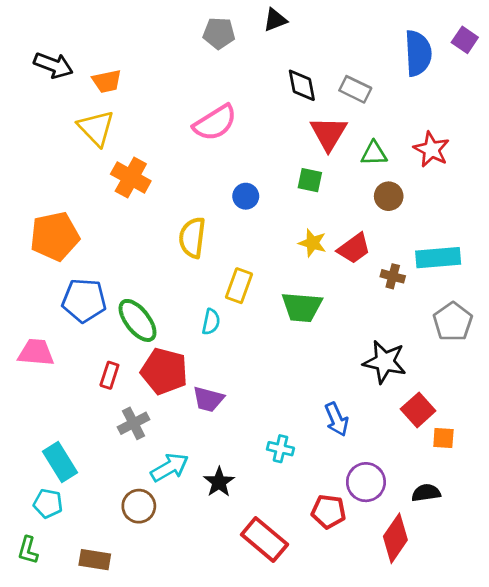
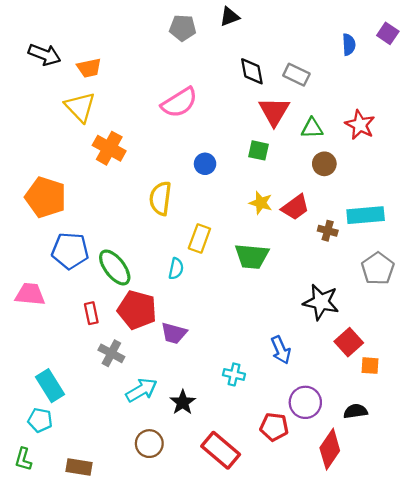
blue semicircle: (418, 53) -> (349, 45), size x0.6
orange pentagon: (55, 236) -> (46, 197), turned 30
red rectangle: (109, 375) -> (91, 313), turned -30
gray cross: (133, 423) -> (111, 353), turned -35
brown circle: (139, 506) -> (149, 444), moved

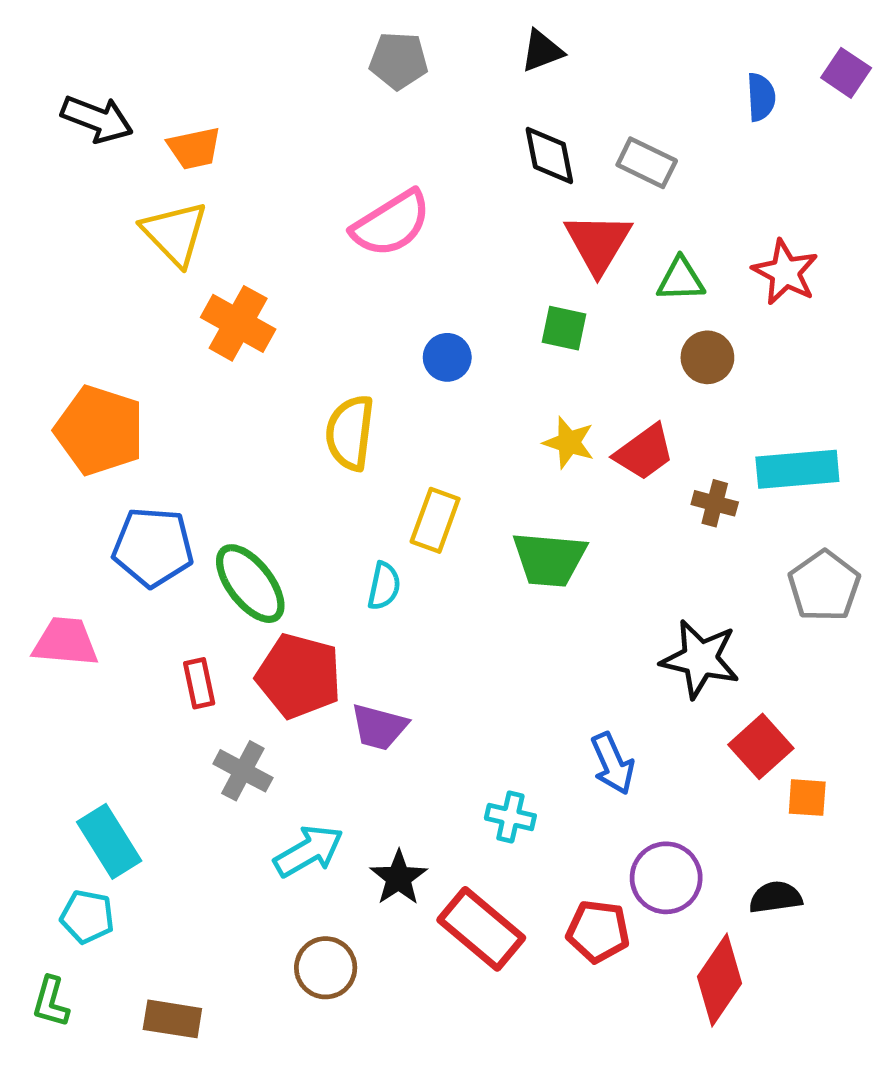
black triangle: (230, 17) -> (542, 51), moved
red rectangle: (221, 450) -> (481, 929), moved

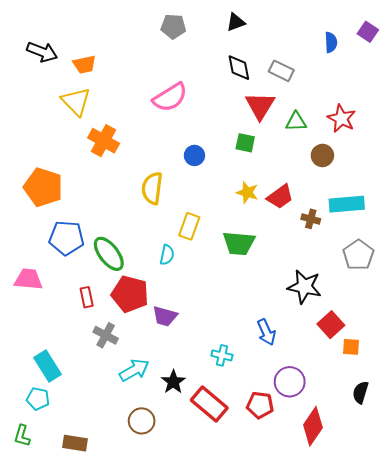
brown circle: (707, 357) -> (322, 155), moved
black semicircle: (776, 897) -> (361, 392), moved, turned -65

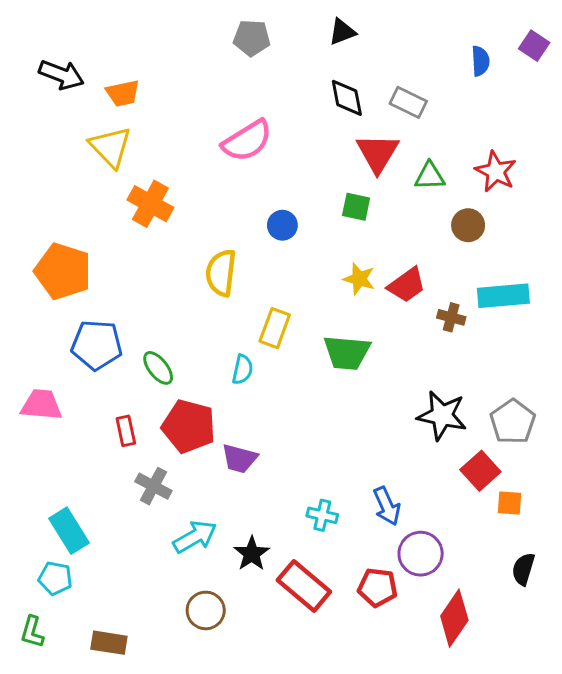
green ellipse: (109, 254) -> (158, 368), size x0.7
gray pentagon: (358, 255) -> (513, 422), moved
blue arrow: (266, 332) -> (387, 506), moved

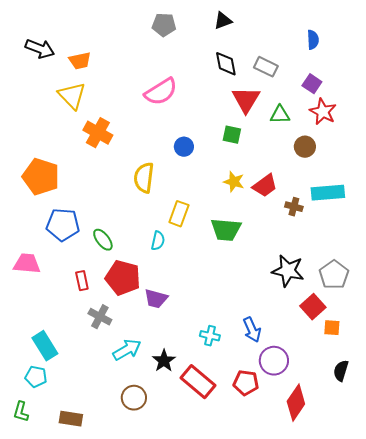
purple square: (534, 46) -> (312, 84), moved

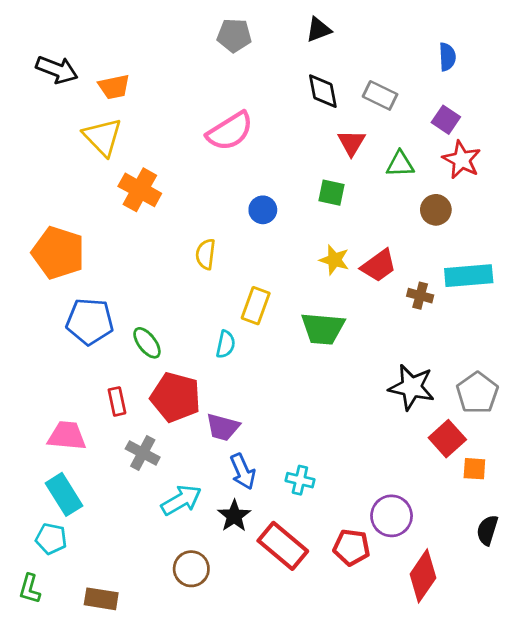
red triangle: (246, 100) -> (351, 143), size x0.7
yellow semicircle: (144, 178) -> (206, 254), size x0.7
pink trapezoid: (27, 264) -> (67, 436), moved
blue arrow: (252, 330) -> (243, 472), moved

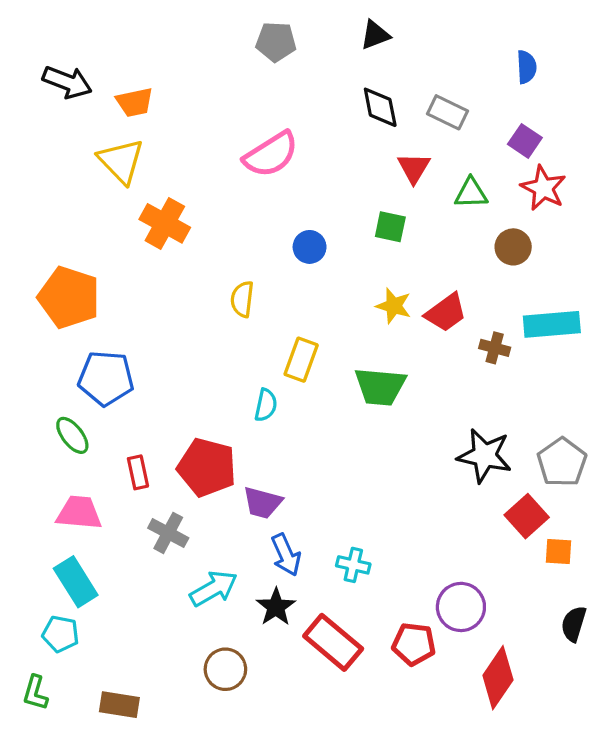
green ellipse: (147, 343) -> (72, 435), moved

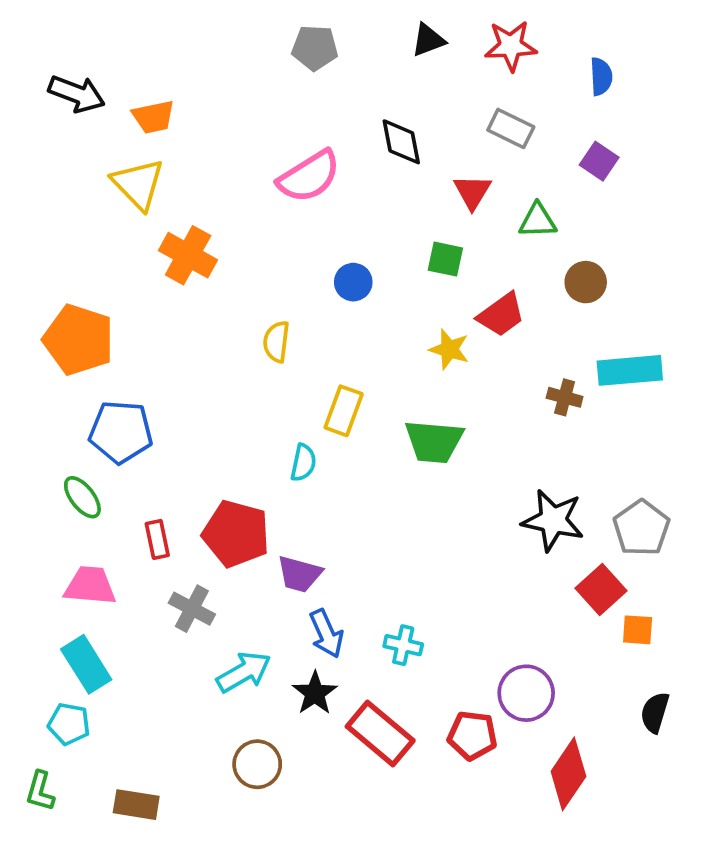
black diamond: (380, 107) -> (401, 142), moved
red star: (543, 188) -> (511, 46), moved, turned -30
red trapezoid: (446, 313) -> (501, 315), moved

